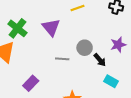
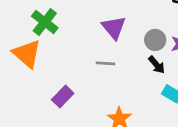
purple triangle: (51, 27) -> (114, 28), moved
gray circle: (85, 48) -> (155, 40), moved

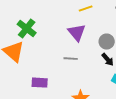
purple rectangle: (63, 97) -> (40, 83), turned 49

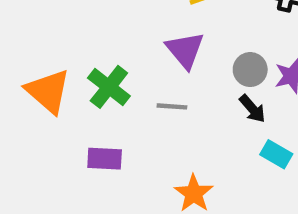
green cross: (27, 29) -> (109, 87), moved

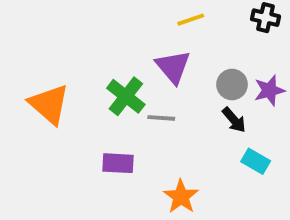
green cross: (109, 87) -> (126, 96), moved
purple rectangle: (105, 159) -> (118, 163), moved

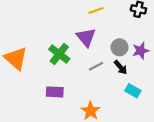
gray line: (161, 118) -> (96, 66), moved, turned -32

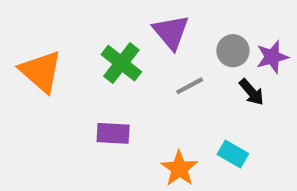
black arrow: (121, 67) -> (252, 92), moved
cyan rectangle: (133, 91) -> (233, 154), moved

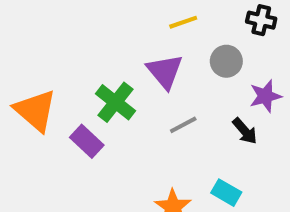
gray circle: (233, 51) -> (226, 61), moved
purple rectangle: (113, 133) -> (87, 141), moved, turned 40

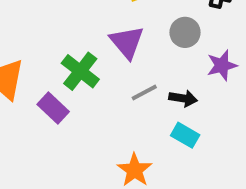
black arrow: (245, 131) -> (183, 98), moved, turned -40
cyan rectangle: (226, 193) -> (185, 135), moved

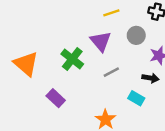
black arrow: (183, 98) -> (150, 78), moved
purple rectangle: (53, 108) -> (56, 98), moved

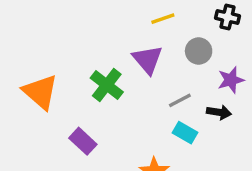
gray line: (111, 72) -> (180, 100), moved
cyan rectangle: (136, 98) -> (185, 133), moved

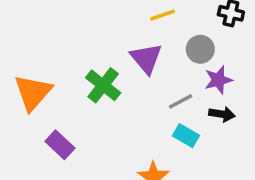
purple star: (231, 80) -> (218, 80), moved
orange triangle: (40, 92) -> (33, 92), turned 30
purple rectangle: (83, 141) -> (60, 145), moved

